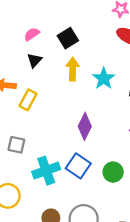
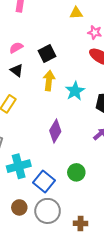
black triangle: (34, 60) -> (17, 70), turned -40
blue square: (78, 166) -> (44, 182), moved

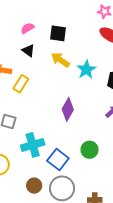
black square: (47, 54) -> (58, 33), turned 36
yellow arrow: (49, 81) -> (60, 60), turned -60

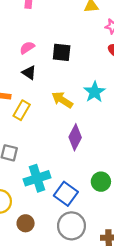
yellow arrow: (60, 60) -> (62, 100), moved
brown circle: (34, 186) -> (26, 223), moved

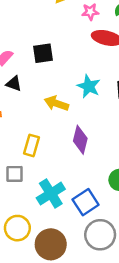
yellow rectangle: (22, 110) -> (31, 145), moved
blue square: (66, 194) -> (86, 202), turned 35
brown circle: (26, 223) -> (51, 244), size x1.6

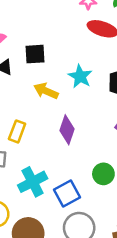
black square: (43, 53) -> (35, 54), moved

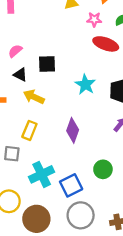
yellow arrow: (46, 91) -> (34, 97), moved

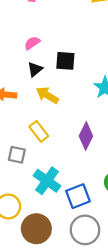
black triangle: (20, 75) -> (35, 69), turned 48
yellow rectangle: (29, 130) -> (39, 131), turned -66
cyan cross: (42, 174) -> (47, 181), turned -35

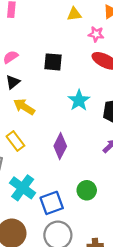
black square: (65, 61) -> (53, 62), moved

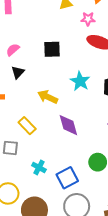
yellow arrow: (24, 107) -> (48, 97), moved
purple diamond: (60, 146) -> (68, 125), turned -35
cyan cross: (23, 188) -> (39, 167), size x0.6

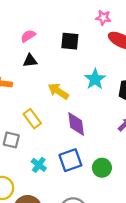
pink star: (88, 19) -> (103, 18), moved
black triangle: (18, 72) -> (30, 61), turned 32
blue square: (67, 178) -> (70, 160), moved

